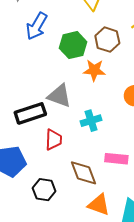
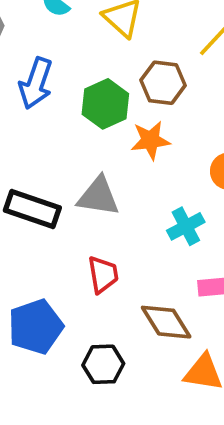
black rectangle: (30, 113) -> (32, 209), moved, turned 48
cyan cross: (91, 121) -> (186, 226), moved

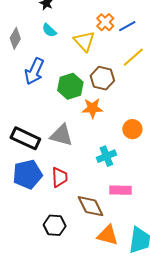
blue pentagon: (36, 327) -> (28, 174), moved

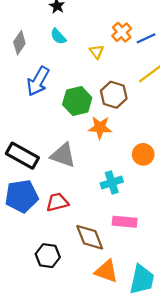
yellow triangle: (84, 41) -> (97, 52), size x0.6
red trapezoid: (60, 177) -> (57, 202), turned -105

